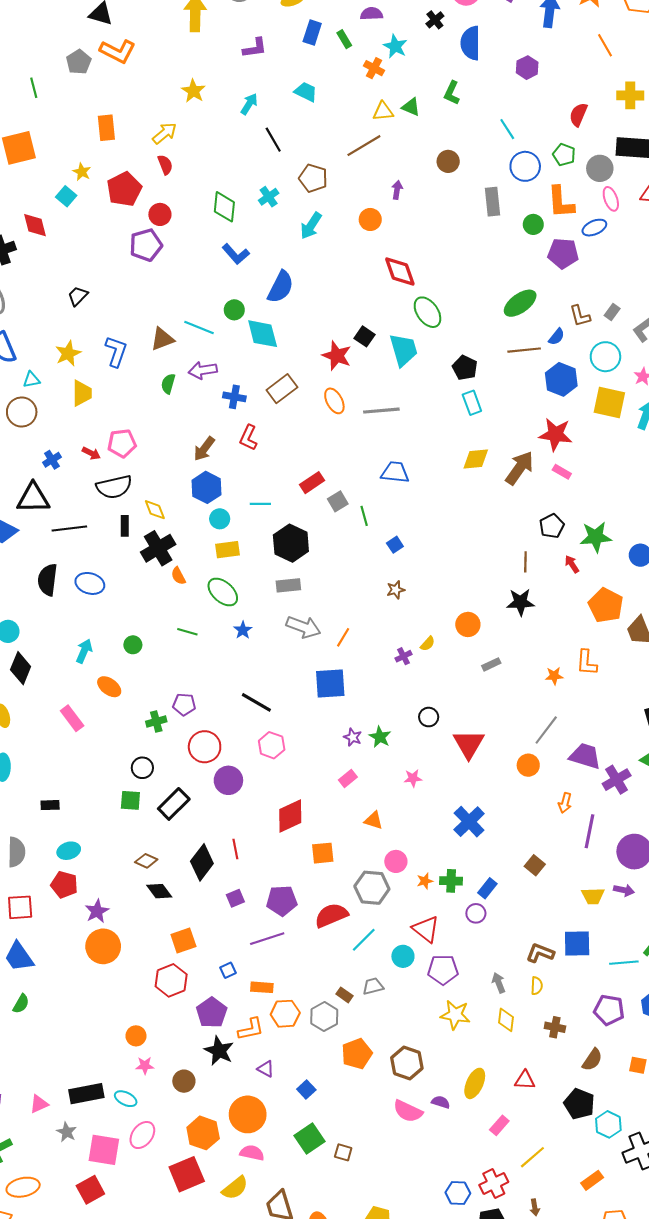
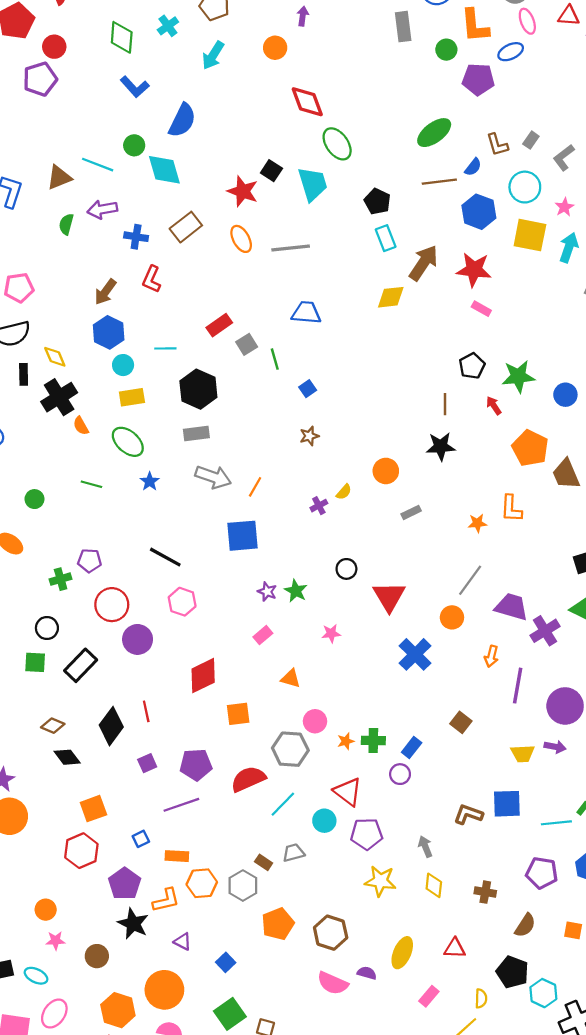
brown arrow: (520, 468) -> (424, 263), moved
blue cross: (469, 822) -> (415, 654), moved
yellow semicircle: (537, 986) -> (481, 998), moved

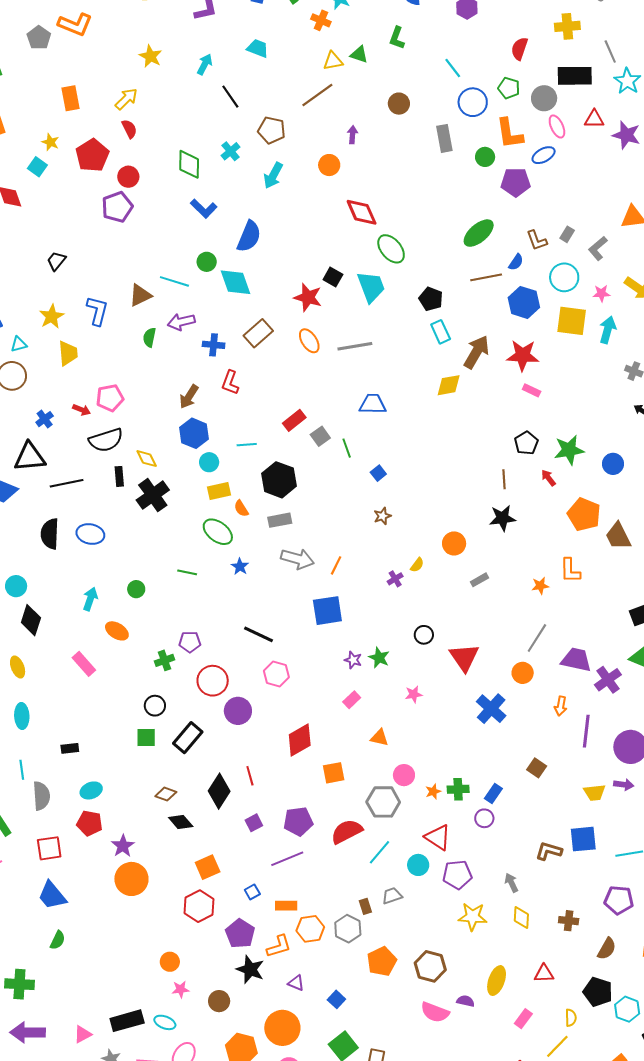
pink star: (564, 207) -> (601, 293), turned 30
orange semicircle: (81, 426) -> (241, 508), moved
brown rectangle: (264, 862) -> (365, 906), turned 42

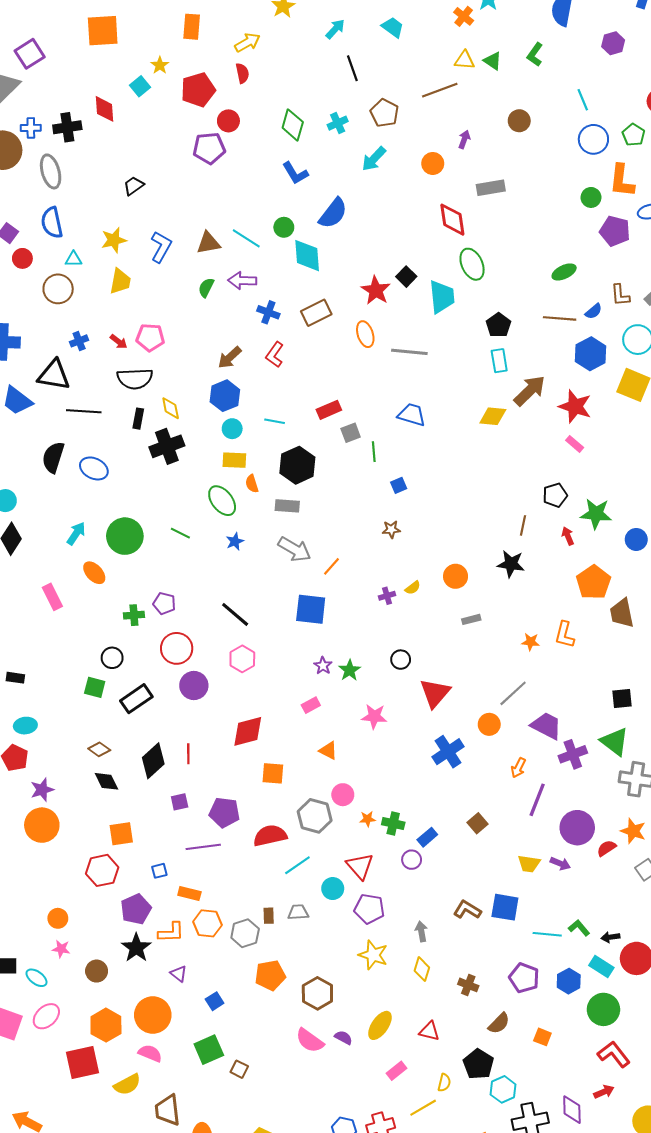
gray rectangle: (444, 138) -> (491, 188), moved, turned 76
green ellipse: (479, 233) -> (564, 272), size x0.7
green circle: (136, 589) -> (125, 536), size x2.0
pink star: (414, 694) -> (374, 716), size x1.4

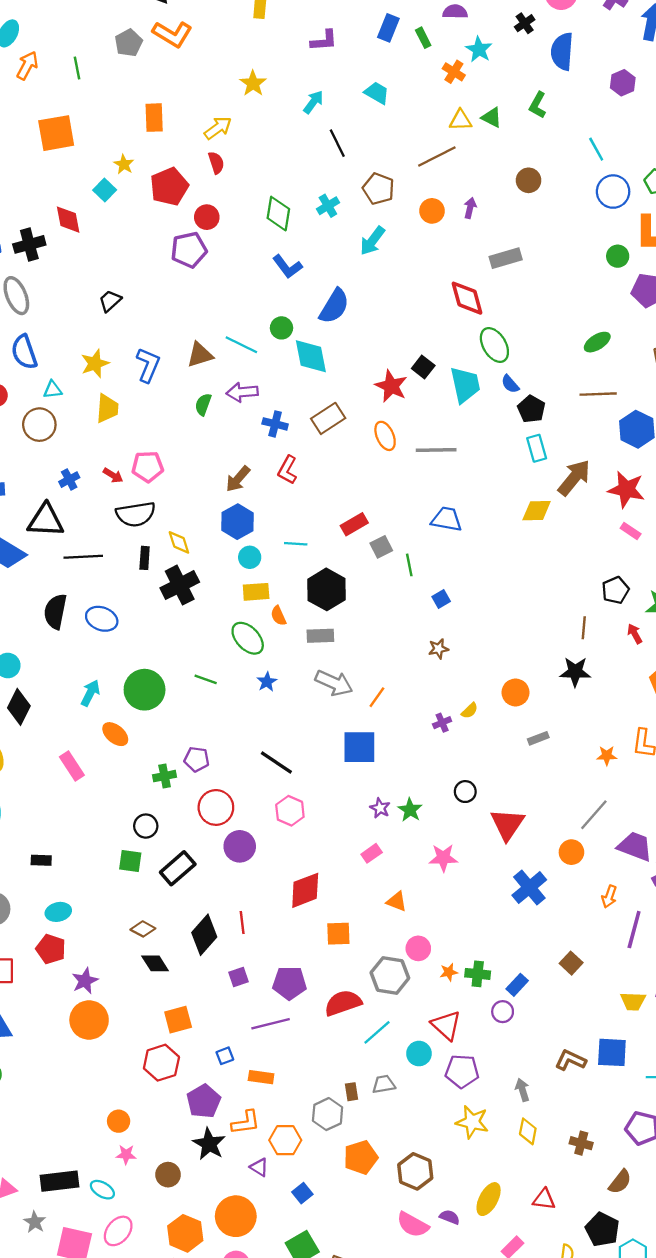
orange circle: (433, 163) -> (432, 211), moved
blue semicircle: (594, 311) -> (510, 384), moved, turned 96
orange hexagon: (207, 923) -> (285, 1140), moved

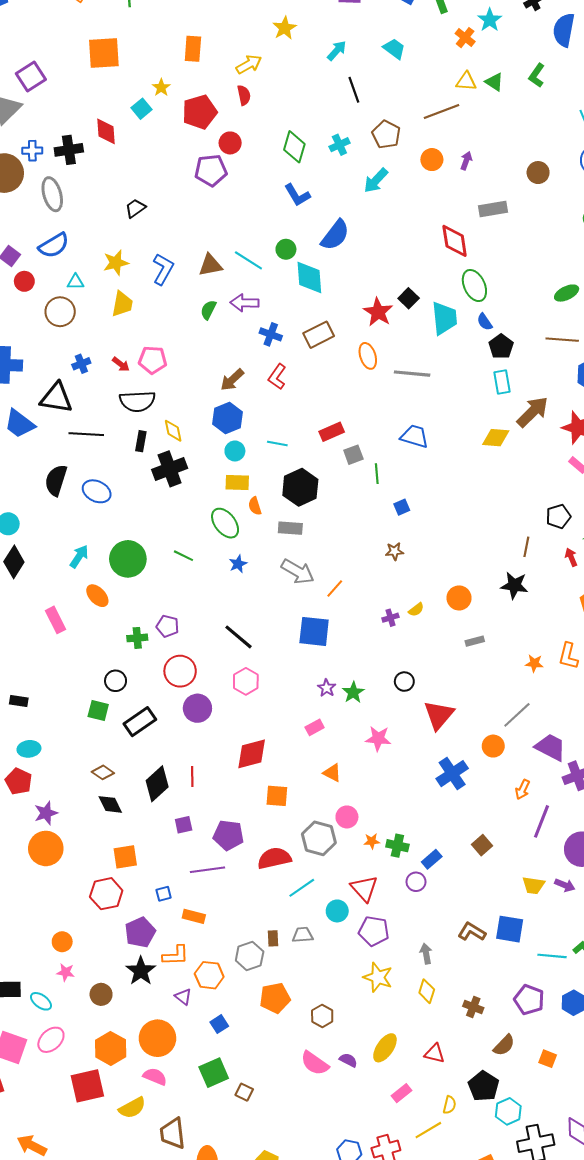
brown circle: (529, 180) -> (538, 173), moved
blue semicircle: (24, 352) -> (54, 245), turned -108
brown hexagon: (415, 1171) -> (322, 1016), size x0.7

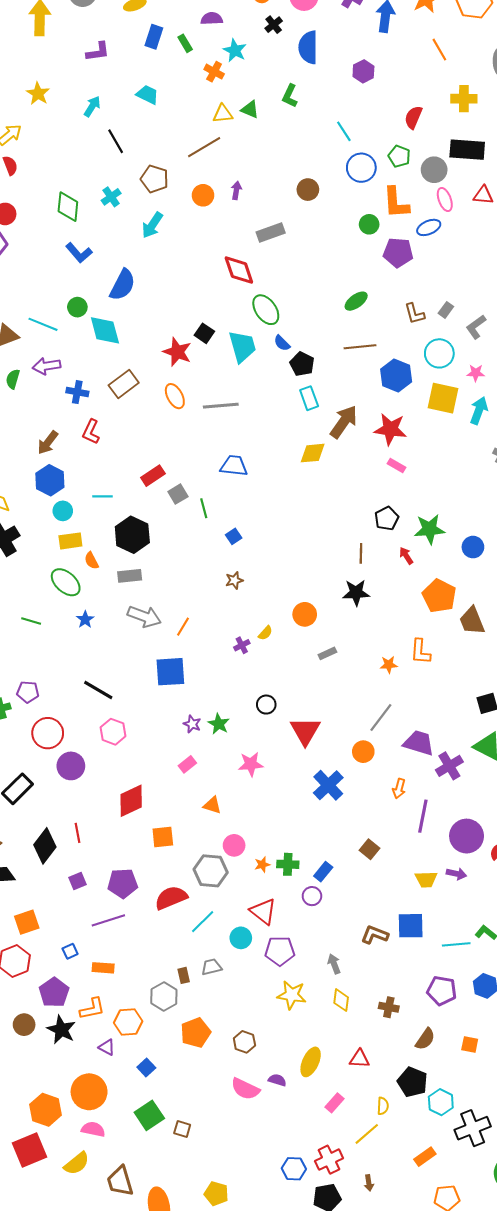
brown circle: (101, 994) -> (24, 1025), moved

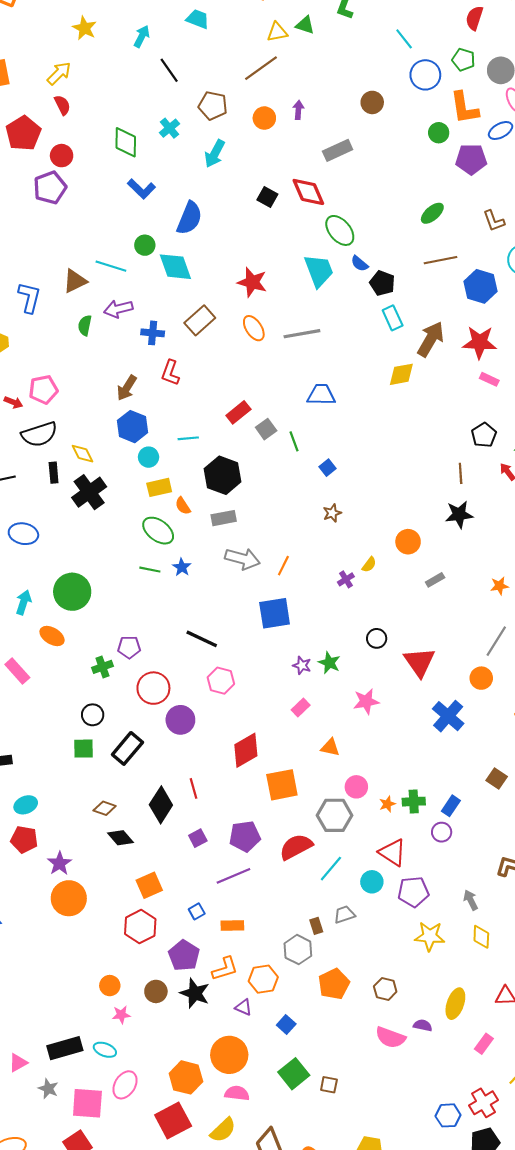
black square: (204, 333) -> (267, 197), moved
green line: (31, 621) -> (150, 570), moved
orange square: (163, 837) -> (282, 785), size x1.4

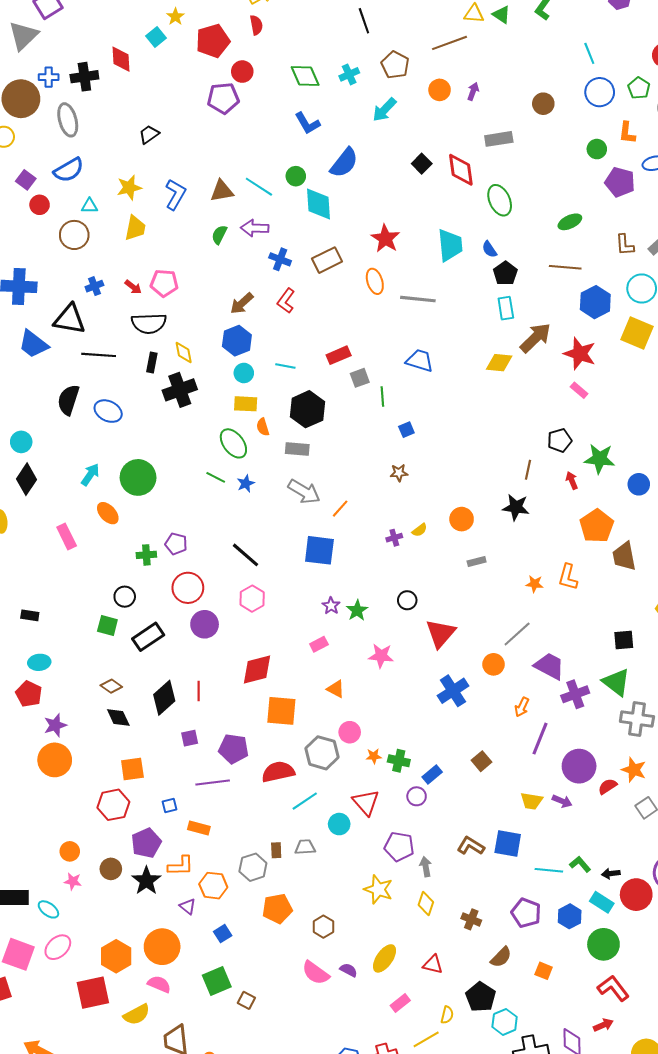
orange L-shape: (464, 108) -> (627, 133), size x0.7
green diamond: (126, 142) -> (305, 76), turned -40
green ellipse: (340, 230) -> (500, 200), moved
purple pentagon: (413, 892) -> (399, 847), moved

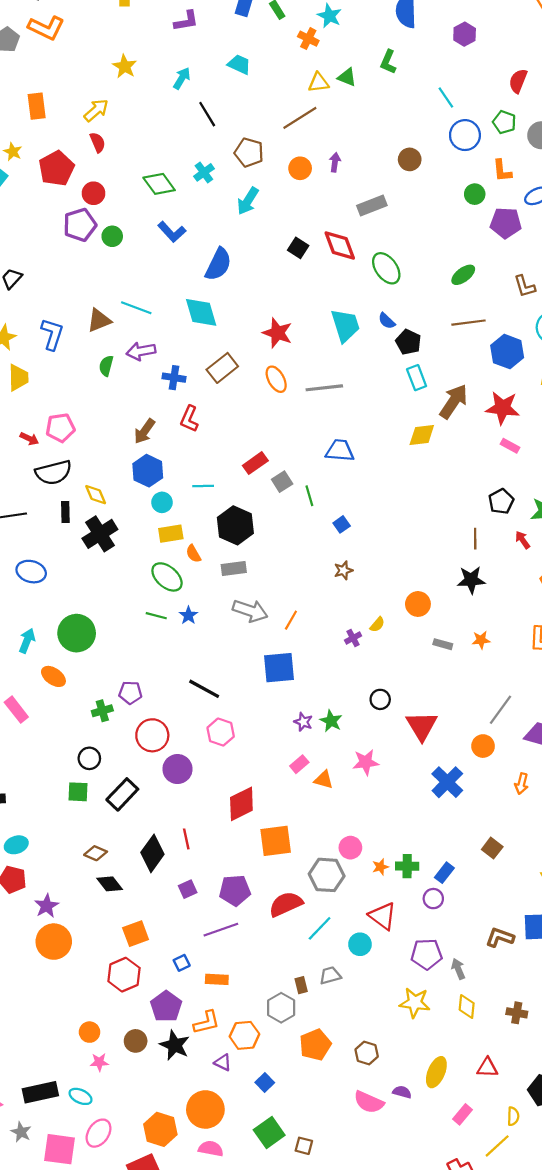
green circle: (296, 176) -> (112, 236), moved
gray rectangle: (477, 561) -> (443, 644), turned 42
orange star: (535, 584) -> (481, 640), moved
orange triangle: (336, 689) -> (324, 780), moved

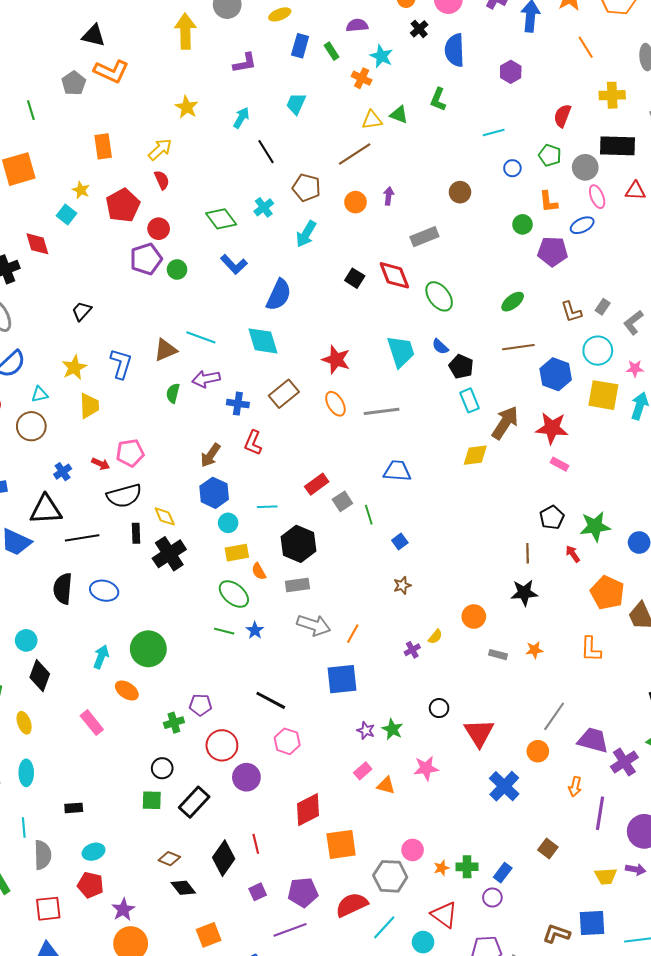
cyan trapezoid: (239, 64) -> (296, 104), turned -90
cyan line: (446, 97) -> (494, 133), turned -70
blue circle: (465, 135) -> (512, 168), size x0.6

